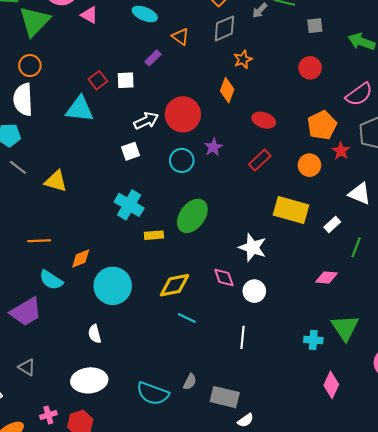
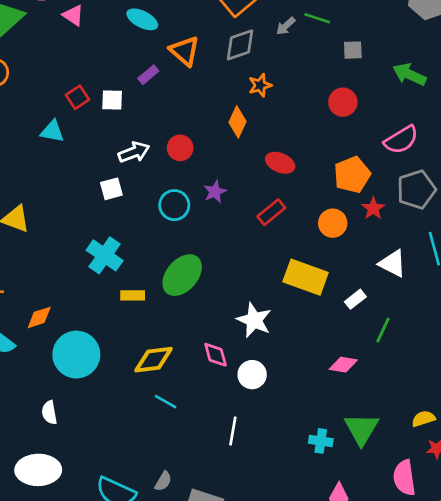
orange triangle: (180, 37) -> (185, 51), size x1.4
cyan triangle: (80, 109) -> (52, 131), size x0.7
red circle: (183, 114) -> (180, 148), size x0.6

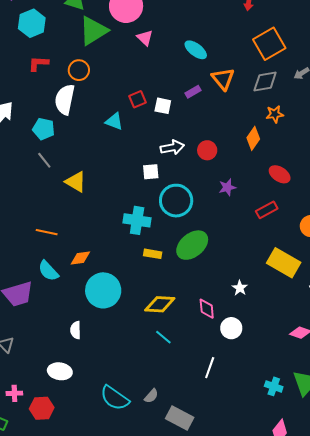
cyan circle: (174, 205) -> (176, 201), moved, size x1.4
cyan cross: (105, 255) -> (137, 220), turned -36
white star: (254, 320) -> (240, 288), size x0.6
white ellipse: (38, 470) -> (60, 371), size x0.7

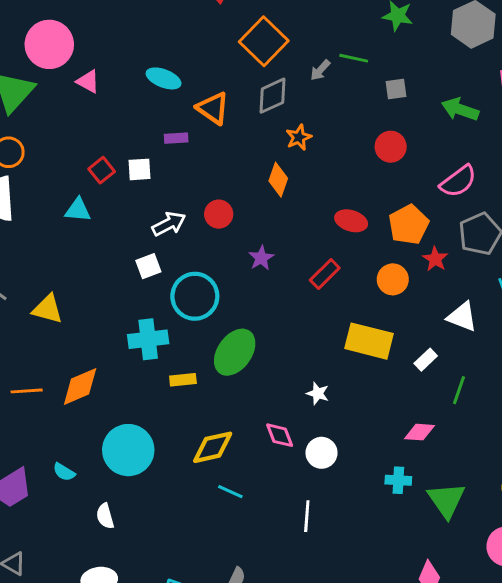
purple rectangle: (193, 92) -> (176, 138), turned 42
red ellipse: (280, 174) -> (351, 221), moved
orange diamond: (80, 258) -> (80, 387), moved, size x1.4
cyan semicircle: (48, 271) -> (64, 472), moved, size x0.7
cyan cross: (274, 386) -> (398, 480), moved

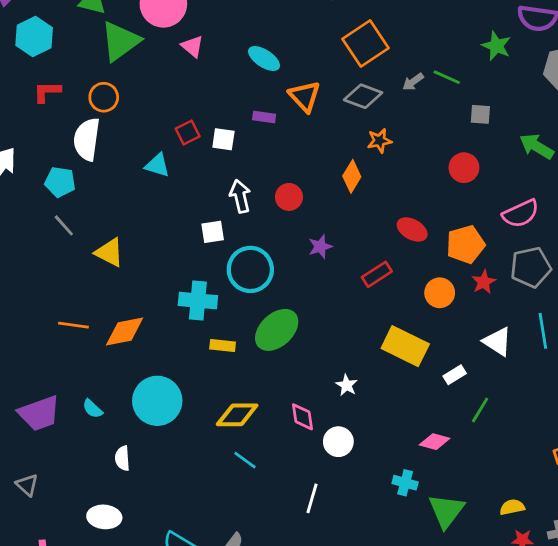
gray diamond: (273, 96) -> (363, 96), turned 33
white arrow: (169, 224) -> (240, 196), turned -88

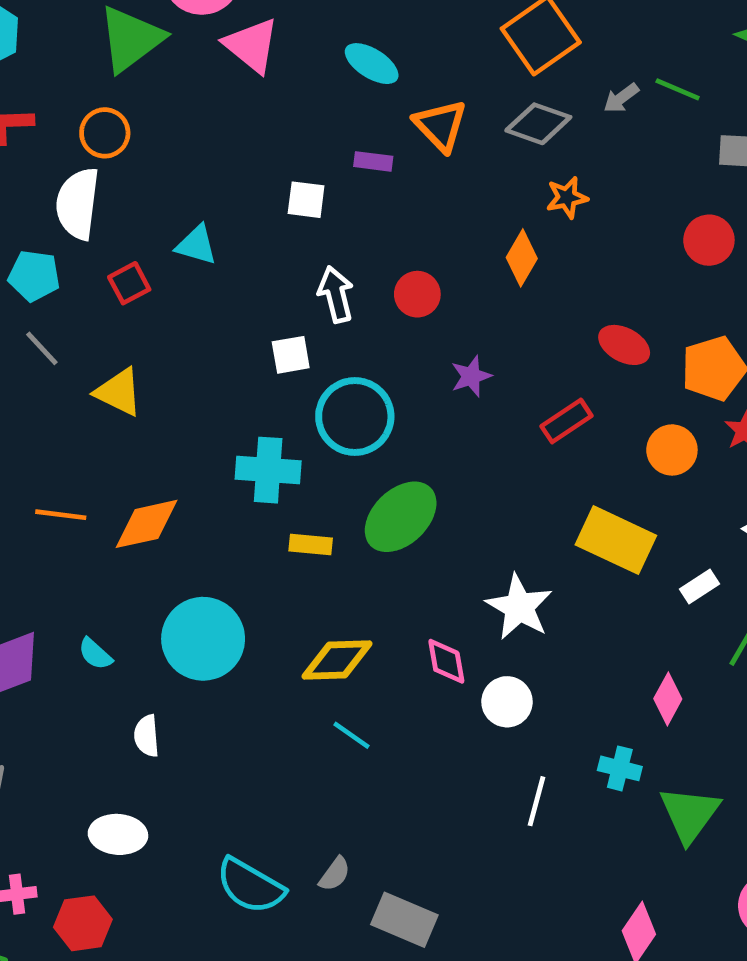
pink triangle: (192, 46) -> (252, 45), size x1.5
red square: (188, 133) -> (129, 283), moved
white star: (347, 385) -> (519, 607), size x1.8
pink diamond: (435, 442) -> (668, 699), turned -76
white line: (312, 498) -> (537, 801), moved

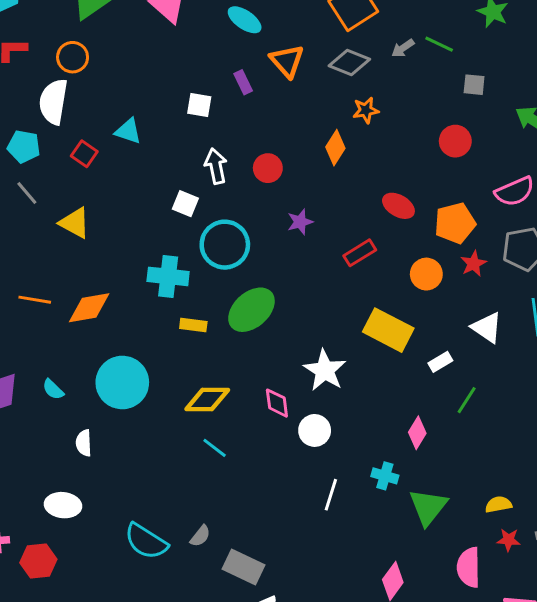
purple rectangle: (373, 161) -> (243, 82), turned 55
red square: (129, 283) -> (84, 154), turned -30
white square: (291, 355) -> (185, 204), turned 30

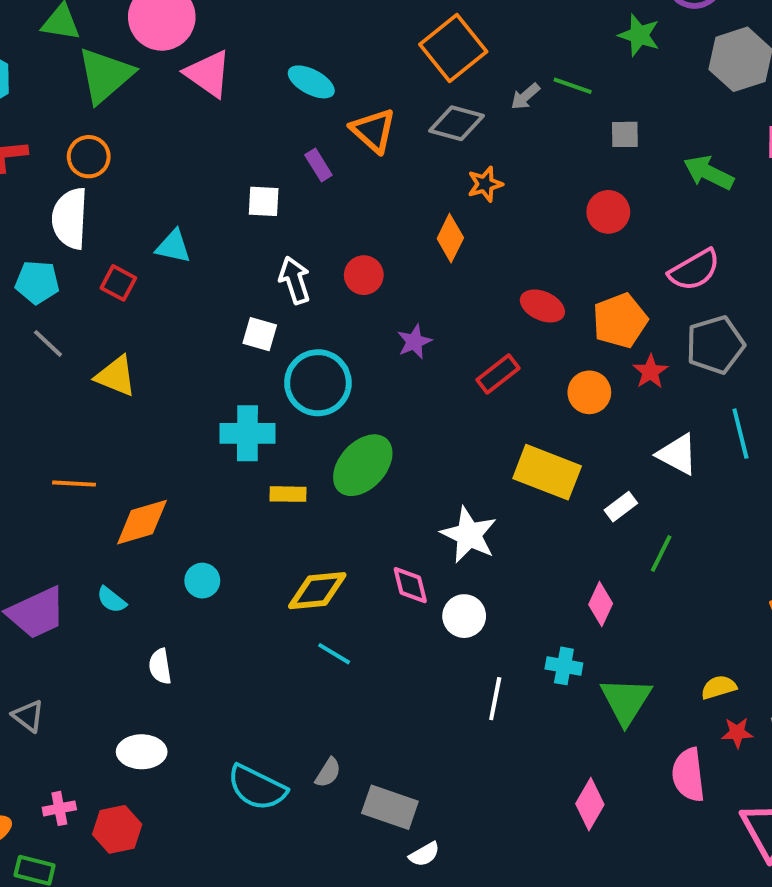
orange diamond: (89, 308) -> (142, 522), moved
cyan circle: (122, 382) -> (202, 581), size x0.5

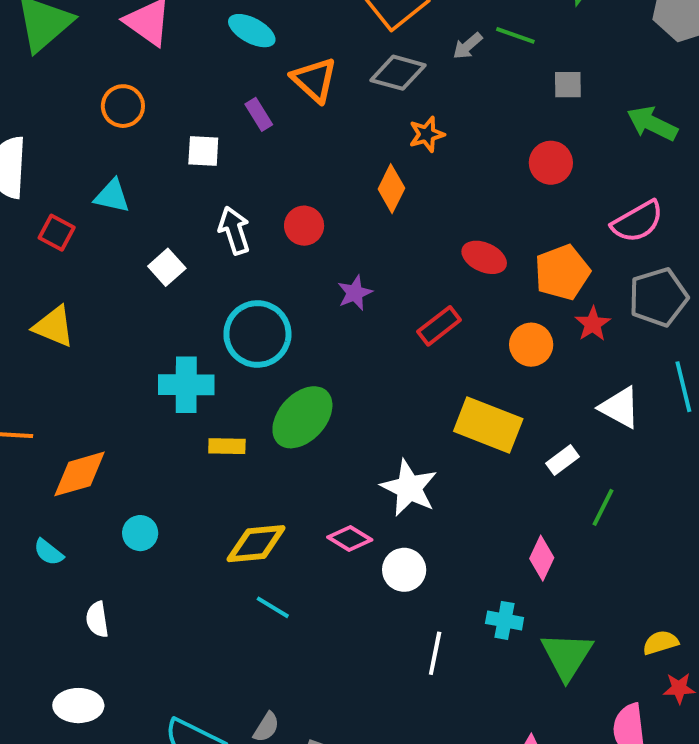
orange circle: (89, 157) -> (123, 106), moved
white square: (260, 334) -> (167, 267), moved, turned 32
pink diamond: (410, 585) -> (350, 538), turned -45

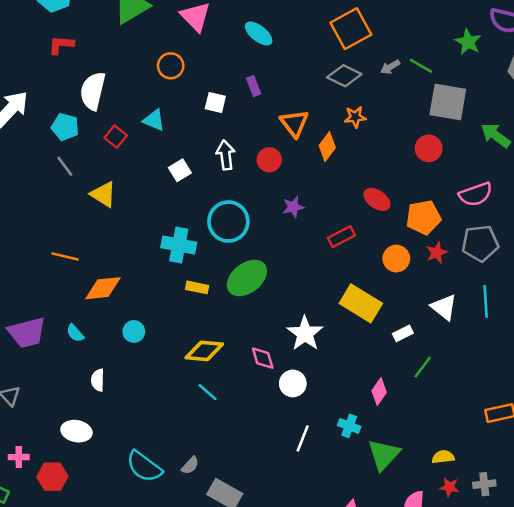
orange triangle: (314, 80) -> (294, 123), moved
gray square: (568, 85) -> (448, 102), size x2.0
pink diamond: (350, 538) -> (263, 358), turned 32

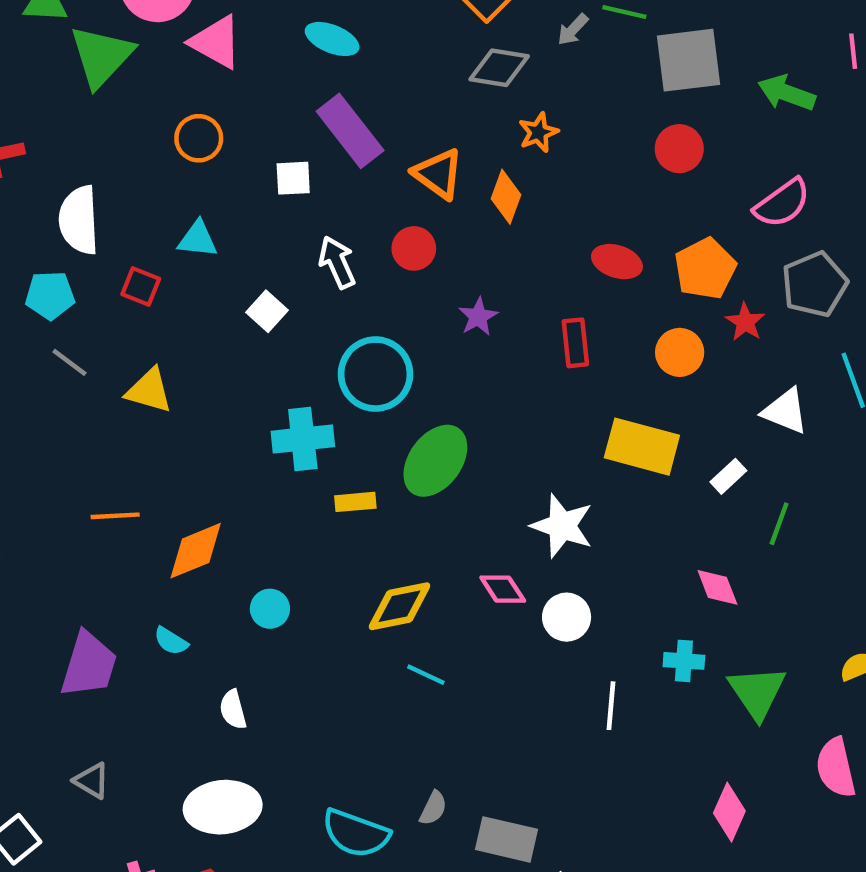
purple rectangle: (254, 86) -> (350, 131), size x2.0
red rectangle: (341, 237) -> (575, 343), turned -52
purple trapezoid: (27, 333) -> (89, 665), turned -42
pink diamond: (379, 392) -> (717, 587), turned -40
white ellipse: (76, 431) -> (223, 807), size x1.4

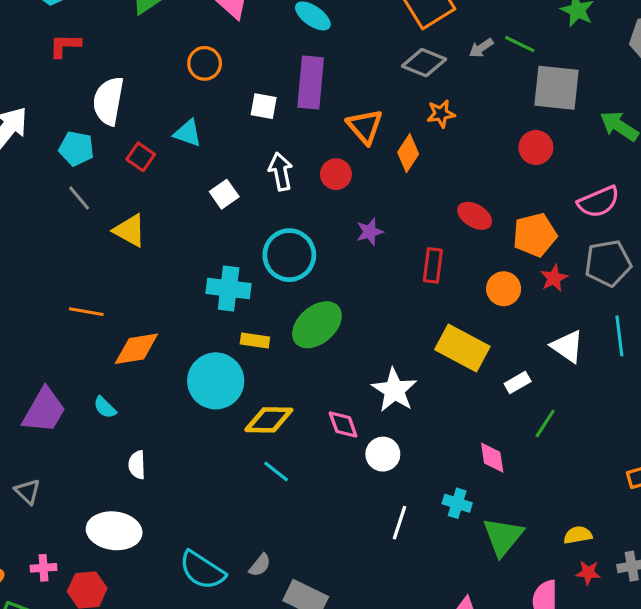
purple rectangle: (350, 131) -> (311, 82), turned 30
cyan circle: (270, 609) -> (216, 381), moved, size x2.0

